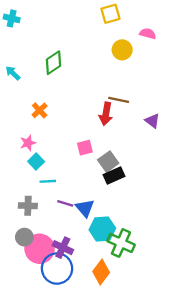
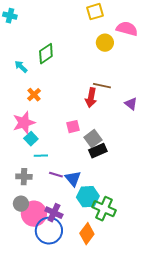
pink semicircle: (148, 34) -> (127, 29), size x1.5
cyan arrow: (13, 73) -> (21, 67), moved
pink star: (28, 143) -> (24, 123), size x1.6

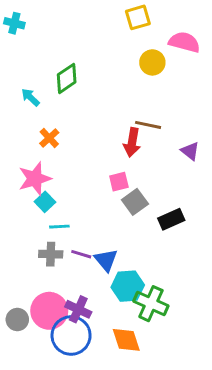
pink square: (73, 127) -> (119, 182), moved
black rectangle: (98, 151) -> (171, 219), moved
gray cross: (24, 177) -> (51, 254), moved
gray circle: (21, 204) -> (17, 320), moved
orange diamond: (87, 234) -> (126, 340), turned -55

